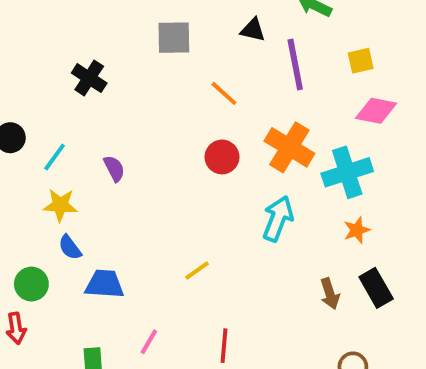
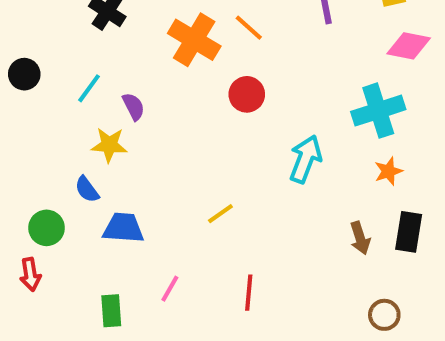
orange cross: (289, 147) -> (194, 40), moved
cyan line: (55, 157) -> (89, 88), moved
yellow star: (60, 205) -> (109, 145), moved
black rectangle: (376, 288) -> (409, 232), turned 39

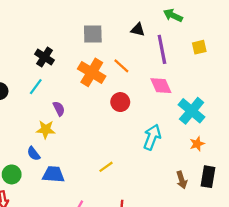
pink diamond: (409, 46) -> (161, 86), moved, turned 55
cyan line: (89, 88) -> (36, 87), moved
cyan cross: (378, 111) -> (192, 111), turned -32

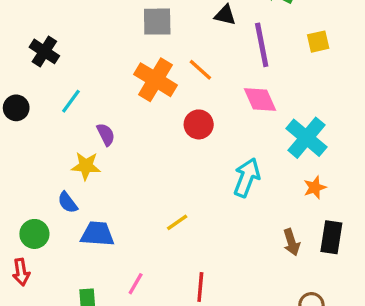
black cross: (45, 57) -> (44, 51), moved

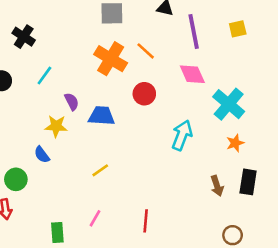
yellow line: (177, 222) -> (100, 170), moved
blue trapezoid: (97, 234) -> (102, 116), moved

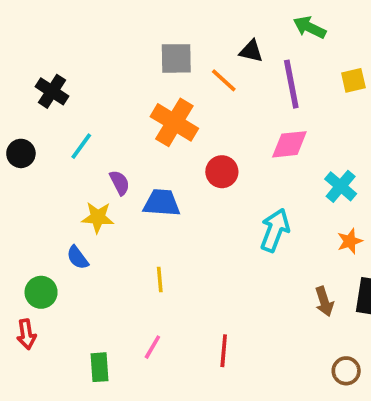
orange line: (146, 51) -> (224, 80), moved
pink diamond: (192, 74) -> (289, 144), turned -72
cyan cross: (229, 104) -> (341, 186), size x0.7
yellow line: (100, 170) -> (160, 279), turned -60

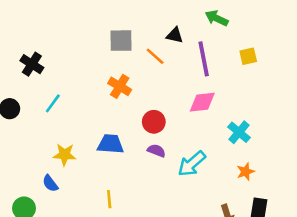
orange cross: (174, 122) -> (120, 86), size x0.7
purple semicircle: (120, 183) -> (156, 151), moved, turned -42
cyan arrow: (275, 230) -> (192, 164), turned -152

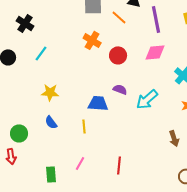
red circle: (154, 122) -> (118, 55), moved
blue trapezoid: (111, 144) -> (98, 103), moved
blue semicircle: (50, 183) -> (51, 122), moved

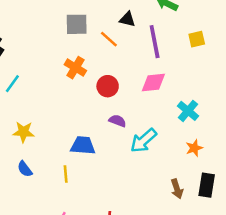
purple semicircle: (120, 89) -> (117, 121), moved

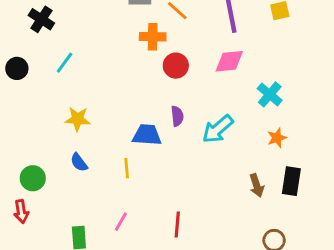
orange cross: (75, 68) -> (153, 37), moved, turned -30
purple semicircle: (117, 121) -> (177, 116), moved, turned 63

